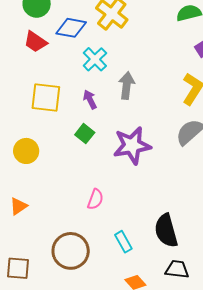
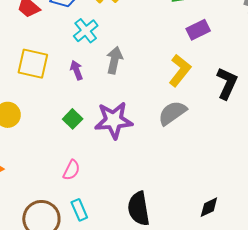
green square: (85, 134) -> (73, 119), moved
cyan rectangle: (123, 242) -> (79, 210), moved

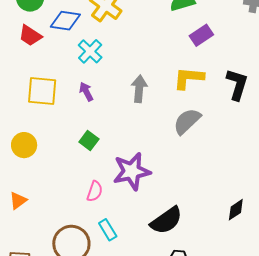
gray arrow: (114, 60) -> (139, 89), moved
yellow L-shape: (180, 70) -> (189, 78), turned -116
purple star: (114, 120) -> (132, 171), moved
black semicircle: (139, 209) -> (166, 220), turned -108

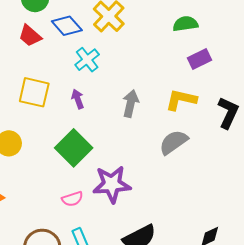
blue diamond: (65, 21) -> (67, 26), turned 32
green square: (89, 141) -> (74, 148), size x1.8
pink semicircle: (95, 191) -> (72, 199), turned 45

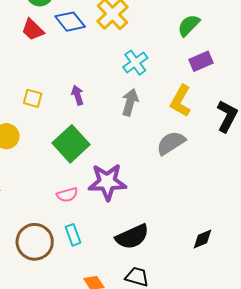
green semicircle: (185, 24) -> (189, 25), turned -40
cyan cross: (87, 60) -> (135, 63), moved
yellow square: (34, 92) -> (33, 98), moved, size x0.6
yellow L-shape: (181, 100) -> (181, 101), turned -76

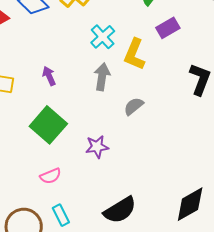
yellow L-shape: (181, 101) -> (134, 54), moved
gray semicircle: (171, 143) -> (134, 106), moved, size x0.7
purple star: (107, 182) -> (97, 147), moved, size x0.6
black diamond: (203, 239) -> (190, 204), size x1.6

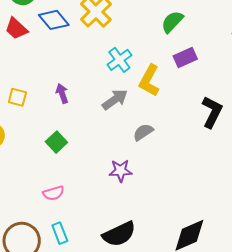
gray arrow: (102, 77) -> (115, 100), turned 40
green square: (48, 125) -> (56, 142), size x0.6
purple star: (97, 147) -> (121, 171), moved

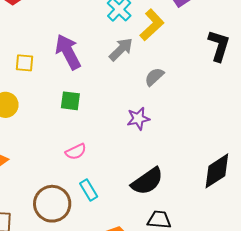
yellow L-shape: (149, 80) -> (152, 25), turned -152
purple arrow: (62, 93) -> (68, 52), size x1.8
green square: (56, 142) -> (70, 101), turned -30

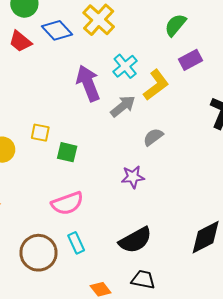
purple arrow: (68, 52) -> (88, 83), moved
yellow square: (25, 63) -> (40, 133), moved
pink semicircle: (76, 152) -> (67, 203), size x1.5

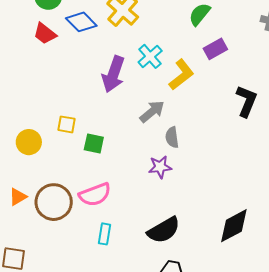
purple arrow: (88, 83) -> (113, 74), turned -138
gray arrow: (123, 106) -> (152, 112), moved
gray semicircle: (153, 137) -> (172, 137), moved, turned -60
cyan rectangle: (76, 243) -> (105, 234), turned 35
brown circle: (39, 253) -> (54, 202), moved

